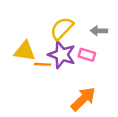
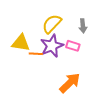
gray arrow: (99, 31) -> (83, 26), turned -96
purple star: (62, 55) -> (52, 46), turned 30

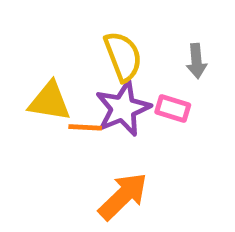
yellow semicircle: (52, 24) -> (123, 56), turned 115
orange arrow: (70, 83) -> (123, 196), moved

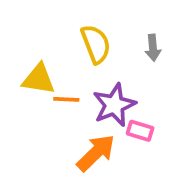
purple star: (123, 108) -> (114, 105), moved
pink rectangle: (173, 108) -> (140, 131), moved

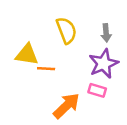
purple star: (114, 105) -> (104, 64), moved

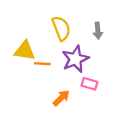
purple star: (104, 64) -> (75, 59), moved
orange arrow: (66, 106) -> (61, 98), size x0.7

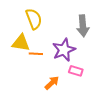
yellow semicircle: (61, 28) -> (34, 19), moved
gray arrow: (98, 31) -> (83, 26), size x1.5

